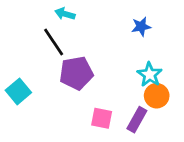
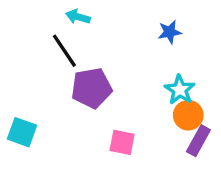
cyan square: (18, 91) -> (22, 132), moved, turned -30
purple rectangle: (137, 120) -> (198, 141), moved

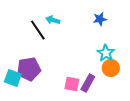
cyan arrow: (78, 17) -> (53, 20), moved
purple pentagon: (92, 88) -> (29, 69), moved
purple rectangle: (198, 141) -> (88, 83), moved

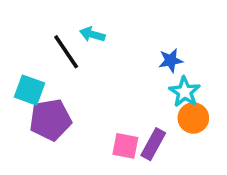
blue star: (100, 19) -> (171, 60), moved
cyan square: (13, 78) -> (30, 90), moved

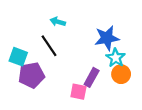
black line: (66, 52) -> (49, 46), moved
blue star: (171, 60) -> (107, 38), size x1.6
purple rectangle: (153, 144) -> (92, 77), moved

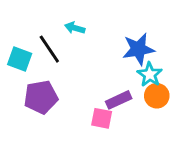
black line: (49, 46) -> (49, 49), moved
cyan square: (18, 57) -> (20, 59), moved
purple rectangle: (92, 77) -> (119, 100), turned 36

